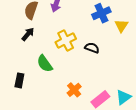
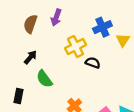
black arrow: (28, 34) -> (30, 57), moved
yellow cross: (66, 40) -> (76, 47), moved

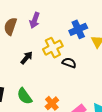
black arrow: (30, 57) -> (27, 58), moved
green semicircle: (44, 79) -> (25, 96), moved

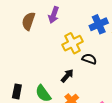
black arrow: (27, 58) -> (67, 76), moved

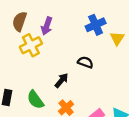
purple arrow: (54, 15) -> (47, 26), moved
yellow cross: (73, 43) -> (31, 45), moved

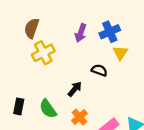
purple arrow: (47, 26) -> (81, 33), moved
yellow triangle: (117, 38) -> (120, 53), moved

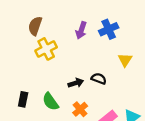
yellow triangle: (120, 53) -> (125, 60), moved
black semicircle: (99, 70) -> (99, 79), moved
black arrow: (75, 89) -> (76, 83), turned 32

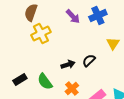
purple arrow: (81, 30) -> (73, 16), turned -63
black semicircle: (99, 79) -> (89, 60), turned -64
black rectangle: (23, 99) -> (20, 80), turned 48

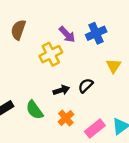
yellow cross: (41, 34) -> (51, 54), moved

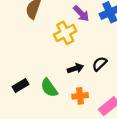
orange cross: (66, 118) -> (80, 96), turned 35

